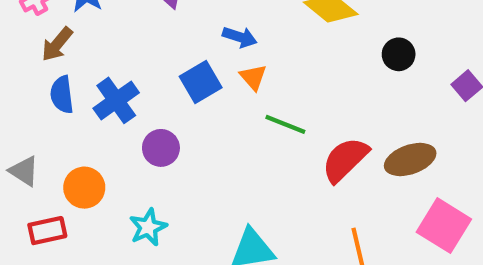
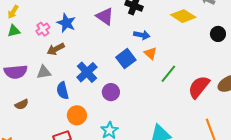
brown arrow: (57, 44) -> (56, 49), turned 30
blue semicircle: (62, 95) -> (63, 91), moved
green line: (285, 124) -> (168, 74), turned -66
gray triangle: (24, 171) -> (44, 72), moved, turned -35

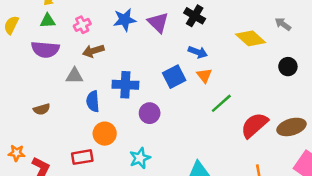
blue star: (66, 23) -> (125, 20), moved, turned 30
purple semicircle: (16, 72) -> (45, 49), moved
blue cross: (87, 72) -> (125, 85), turned 35

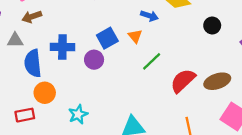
blue arrow: (198, 52) -> (149, 16), moved
blue semicircle: (93, 101) -> (33, 63), size x1.4
purple circle: (150, 113) -> (94, 60), moved

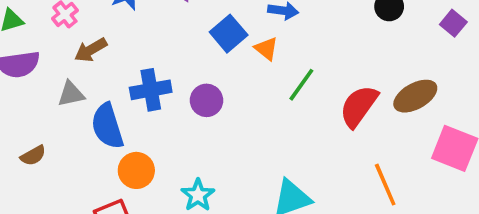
blue square: (107, 38) -> (229, 34), moved

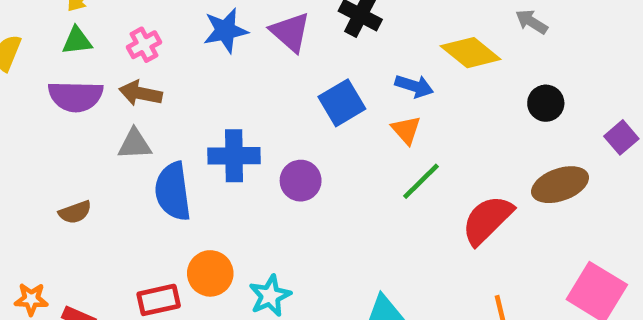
orange triangle: (266, 49) -> (406, 130), moved
brown arrow: (91, 50) -> (141, 93), moved, turned 32
brown ellipse: (415, 96) -> (560, 185), moved
orange circle: (136, 170) -> (210, 273), moved

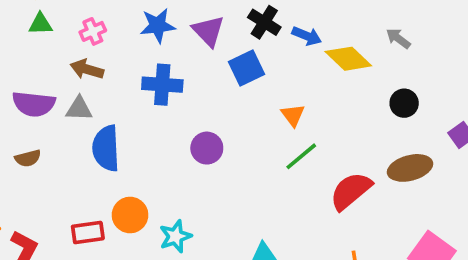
blue arrow: (414, 86) -> (307, 36), moved
purple semicircle: (76, 96) -> (34, 104), moved
blue square: (342, 103) -> (247, 68), moved
blue cross: (234, 156) -> (162, 85), moved

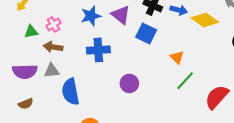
green triangle: (40, 24) -> (31, 32), moved
blue square: (247, 68) -> (146, 34), turned -30

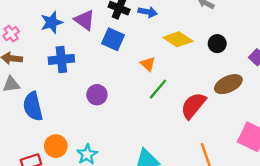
yellow diamond: (205, 20) -> (178, 39), moved

